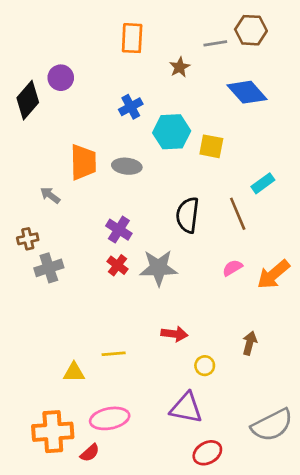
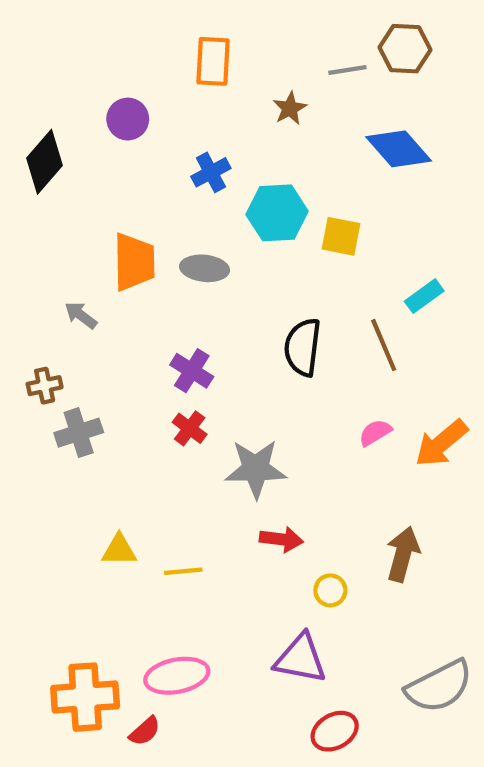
purple circle: (61, 78) -> (128, 119), moved
gray star: (158, 268) -> (256, 469), moved
brown arrow: (250, 343) -> (403, 554), size x1.4
yellow triangle: (74, 372) -> (119, 550), moved

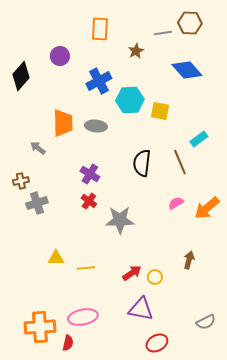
blue cross: (211, 172) -> (99, 81), size x1.4
red arrow: (281, 539) -> (132, 273), moved, turned -42
brown arrow: (403, 554) -> (189, 260), size x0.7
gray semicircle: (439, 686) -> (206, 322), size x0.6
red semicircle: (145, 731) -> (68, 343), turned -35

